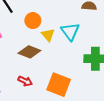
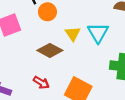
orange circle: (33, 21) -> (47, 12), moved

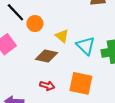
cyan triangle: (98, 33) -> (86, 46), moved

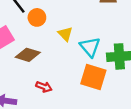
brown diamond: (47, 56) -> (28, 55), moved
orange square: (81, 83) -> (93, 77), moved

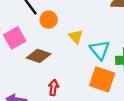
red arrow: (44, 87) -> (53, 88), turned -105

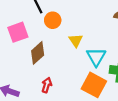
brown diamond: (39, 56) -> (38, 53), turned -70

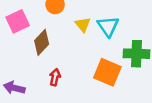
cyan triangle: (96, 57) -> (108, 26), moved

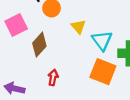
cyan triangle: (108, 26) -> (102, 40), moved

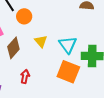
yellow triangle: (78, 27) -> (41, 41), moved

